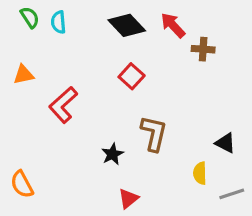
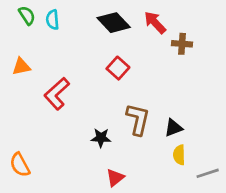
black triangle: (225, 143) -> (173, 128), moved, turned -48
black star: (112, 154) -> (101, 138), turned 30

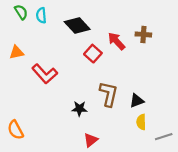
black diamond: (114, 23) -> (77, 25), moved
red arrow: (155, 23) -> (117, 41), moved
red L-shape: (57, 94) -> (45, 74), turned -90

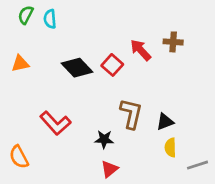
green semicircle: (21, 12) -> (26, 15), turned -120
black diamond: (77, 25) -> (77, 68), moved
red L-shape: (45, 74) -> (55, 123), moved
black star: (79, 109) -> (104, 139), moved

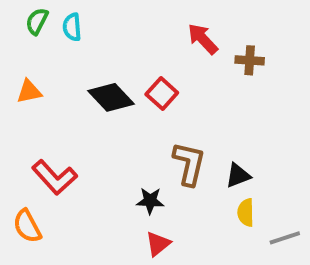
red arrow: (141, 50) -> (203, 39), moved
red L-shape: (55, 123) -> (55, 177), moved

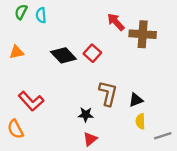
brown cross: (250, 60) -> (143, 34), size x1.6

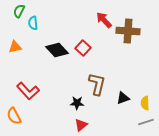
cyan semicircle: (41, 15) -> (33, 23), moved
black triangle: (136, 100) -> (123, 98), moved
yellow semicircle: (140, 121) -> (145, 103), moved

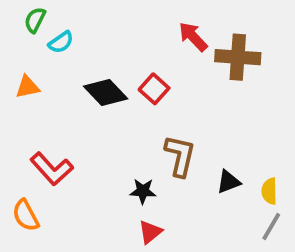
cyan semicircle: (33, 23) -> (61, 42), turned -120
gray line: (146, 122) -> (271, 226), turned -42

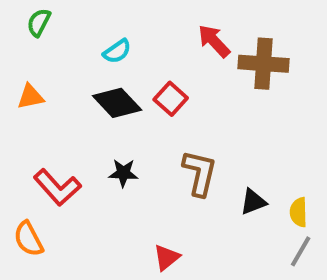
cyan semicircle: (61, 42) -> (117, 51), moved
black star: (143, 191) -> (123, 173), moved

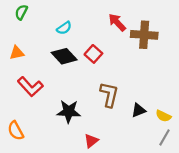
black star: (123, 173) -> (69, 111), moved, size x1.5
red L-shape: (57, 187) -> (30, 87), moved
yellow semicircle: (299, 212) -> (163, 116), turned -63

